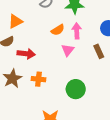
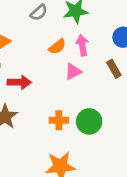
pink triangle: (68, 50) -> (73, 72), turned 32
orange cross: (38, 79) -> (59, 120), moved

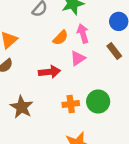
red arrow: (19, 82) -> (49, 72), moved

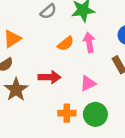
pink triangle: (78, 58) -> (88, 83), moved
brown star: (22, 107) -> (16, 90), moved

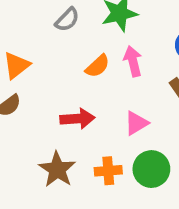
brown star: (16, 90) -> (57, 169), moved

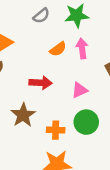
orange cross: (108, 171) -> (56, 130), moved

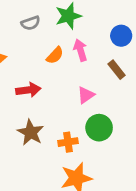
gray semicircle: (41, 16) -> (31, 23), turned 30
red arrow: (41, 83) -> (28, 90), moved

